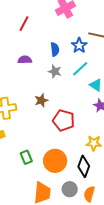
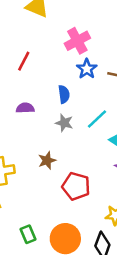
blue star: (79, 45) -> (87, 69), moved

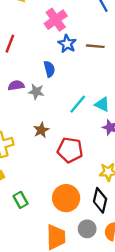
cyan line: (97, 119) -> (78, 104), moved
gray star: (64, 123) -> (36, 92), moved
green rectangle: (28, 234) -> (21, 200), moved

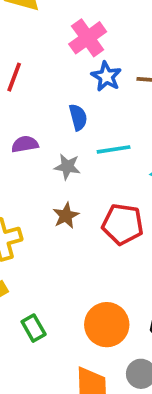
gray star: (36, 92) -> (67, 167), moved
cyan line: (78, 104) -> (114, 149), moved, turned 42
red pentagon: (70, 150) -> (123, 224), moved

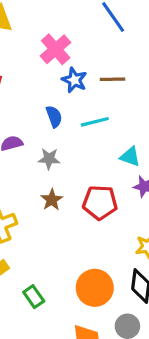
cyan line: (114, 149) -> (95, 122), moved

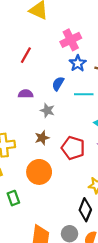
blue semicircle: (54, 116) -> (58, 84), turned -144
orange circle: (95, 288) -> (39, 172), moved

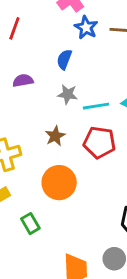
cyan line: (84, 94) -> (96, 106), moved
gray star: (47, 110) -> (68, 94), moved

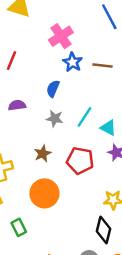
cyan line: (96, 106) -> (85, 117), moved, turned -50

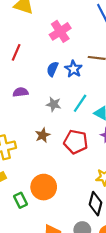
blue star: (73, 62) -> (73, 69), moved
blue semicircle: (53, 89) -> (53, 69), moved
orange circle: (44, 193) -> (44, 187), moved

